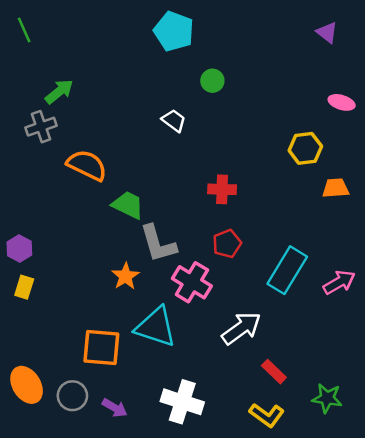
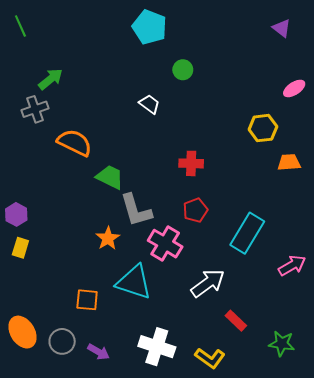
pink ellipse: (342, 102) -> (294, 88), turned -50
pink arrow: (339, 282) -> (292, 265), moved
orange square: (101, 347) -> (87, 300), size x0.7
yellow L-shape: (267, 415) -> (210, 358), moved

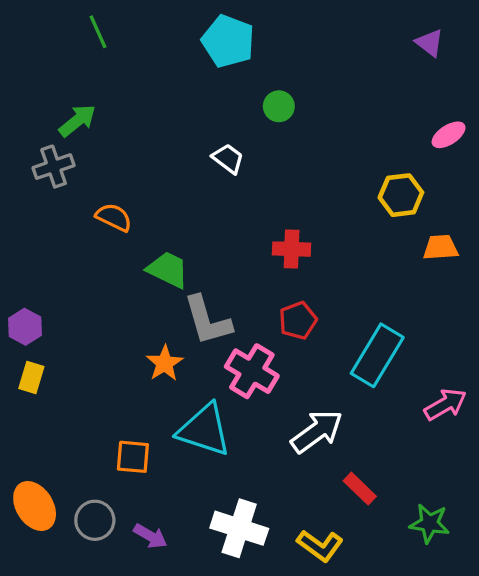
green line: (20, 26) -> (98, 32), moved
orange semicircle: (75, 143) -> (114, 217), size x0.7

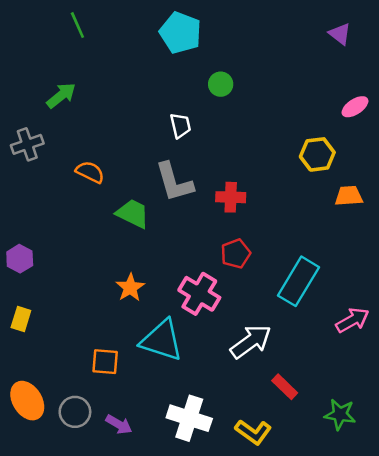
white trapezoid: (228, 159) -> (180, 126), turned 40
gray cross: (54, 167) -> (27, 144), moved
gray L-shape: (207, 320) -> (174, 182), moved
yellow rectangle: (31, 378) -> (21, 319), moved

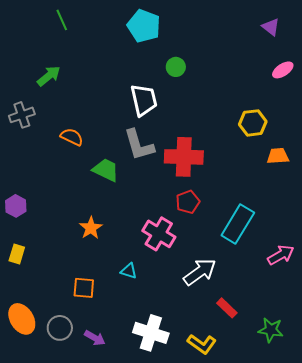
pink ellipse: (355, 107) -> (283, 70), moved
white trapezoid: (180, 126) -> (144, 100), size x1.6
red cross: (231, 197) -> (184, 157), size x1.6
orange star: (130, 288) -> (91, 228), moved
cyan triangle: (162, 340) -> (129, 271), size x0.5

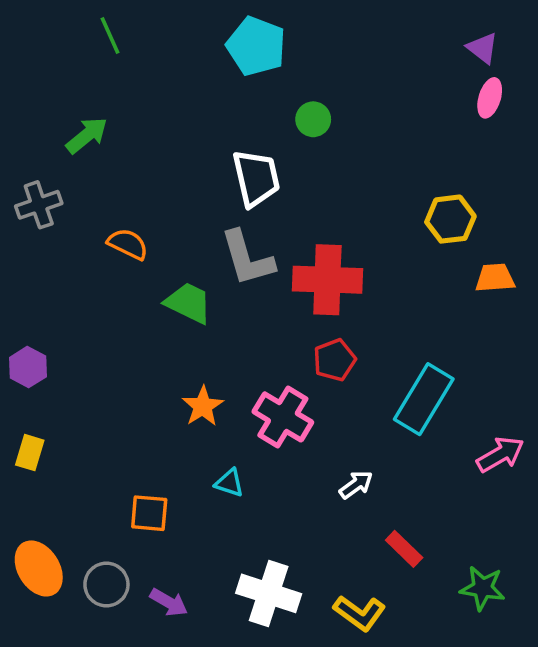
pink ellipse: (283, 70) -> (490, 98), moved, turned -40
orange star: (91, 228) -> (203, 406), moved
white arrow: (200, 272) -> (356, 485), size x0.6

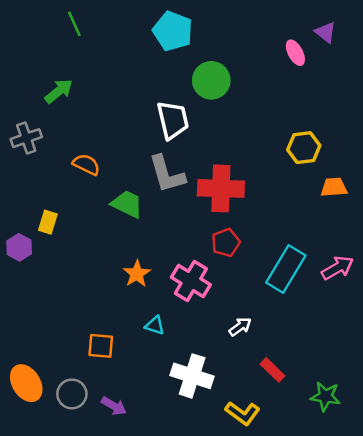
pink ellipse: (490, 98) -> (295, 53), moved, turned -45
green circle: (313, 119) -> (211, 80), size x1.6
yellow rectangle: (30, 453) -> (48, 222), moved
pink arrow: (500, 454) -> (337, 268), moved
white cross: (269, 593) -> (192, 376), moved

